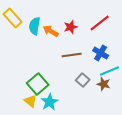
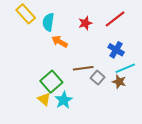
orange arrow: (51, 31) -> (60, 42), moved
brown line: (72, 55) -> (83, 68), moved

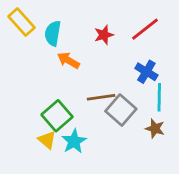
cyan line: (125, 68) -> (159, 97), turned -66
gray square: (98, 78) -> (121, 110), size x1.5
brown star: (119, 82) -> (155, 129), moved

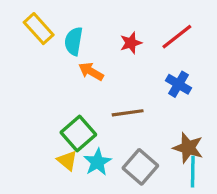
cyan line: (159, 97) -> (193, 172), moved
gray square: (121, 110) -> (140, 167), moved
brown star: (155, 129) -> (188, 148), size x1.4

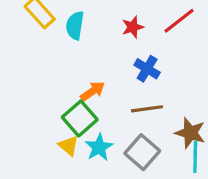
orange arrow: (91, 71) -> (93, 91), moved, turned 115
blue cross: (179, 84) -> (147, 69), moved
brown line: (128, 113) -> (147, 109), moved

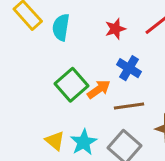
orange arrow: (93, 91) -> (99, 89), moved
green square: (80, 118) -> (72, 85), moved

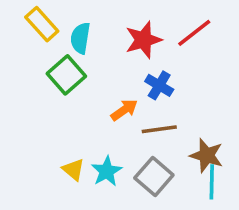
red star: (115, 29) -> (143, 40), size x1.5
green square: (72, 85) -> (66, 75), moved

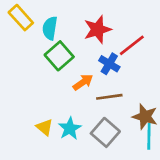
red line: (194, 33) -> (132, 45), moved
green square: (66, 75) -> (59, 56), moved

